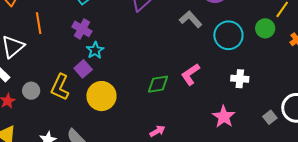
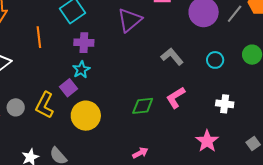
gray L-shape: (191, 19) -> (172, 57), moved
orange line: (39, 23) -> (39, 37), moved
purple cross: (82, 29) -> (84, 43), moved, turned -30
cyan circle: (228, 35) -> (215, 60), size x0.6

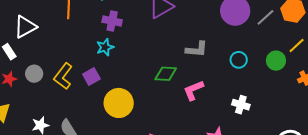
gray L-shape: (172, 57) -> (197, 49), turned 125
purple square: (68, 88) -> (91, 76), moved
green diamond: (143, 106) -> (166, 74), moved
yellow circle: (86, 116) -> (119, 103), moved

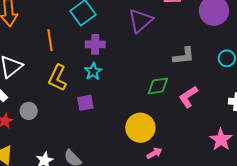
yellow L-shape: (63, 76) -> (57, 78), moved
purple square: (91, 76) -> (85, 103), turned 30
yellow circle: (119, 103) -> (140, 128), moved

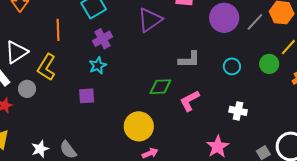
purple cross: (95, 44) -> (102, 39), turned -36
yellow L-shape: (57, 78) -> (46, 67), moved
gray circle: (29, 111) -> (27, 89), moved

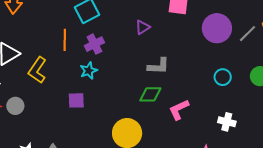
purple triangle: (150, 20) -> (143, 27), size x0.6
orange line: (58, 30) -> (65, 40), moved
gray L-shape: (189, 60) -> (158, 66), moved
gray circle: (27, 89) -> (15, 106), moved

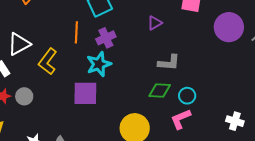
cyan star: (89, 71) -> (99, 64), size x1.4
cyan circle: (223, 77) -> (187, 96), moved
purple square: (76, 100) -> (85, 93), size x1.5
pink L-shape: (179, 110) -> (181, 119), moved

